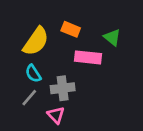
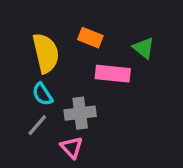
yellow semicircle: (36, 41) -> (46, 53), turned -48

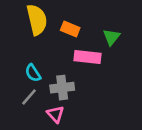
green triangle: (144, 48) -> (111, 37), turned 30
yellow semicircle: (46, 53) -> (37, 20), moved

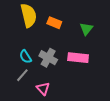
pink rectangle: (87, 57) -> (78, 58), moved
gray cross: (62, 88) -> (48, 58), moved, turned 36

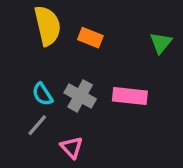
green triangle: (86, 29) -> (161, 43), moved

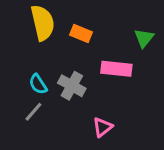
pink rectangle: (130, 96) -> (116, 69), moved
pink triangle: (72, 147) -> (103, 127), moved, turned 35

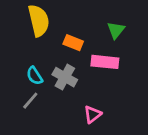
orange rectangle: (81, 33) -> (73, 43), moved
green triangle: (144, 38) -> (116, 30), moved

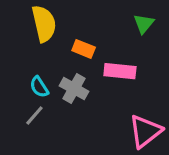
green triangle: (116, 30) -> (144, 24), moved
pink triangle: (92, 114) -> (145, 131), moved, size x1.6

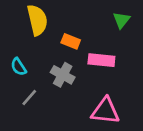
cyan semicircle: (39, 87) -> (19, 67), moved
pink triangle: (145, 131) -> (105, 111), moved, turned 44

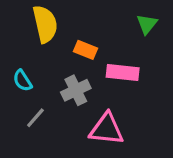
gray cross: (63, 75) -> (76, 90), turned 35
pink triangle: (105, 111) -> (107, 129), moved

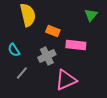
pink triangle: (107, 129) -> (66, 80), turned -30

